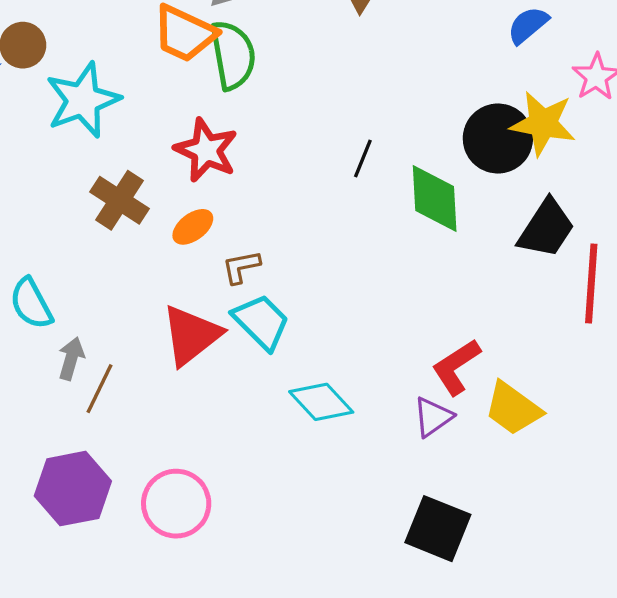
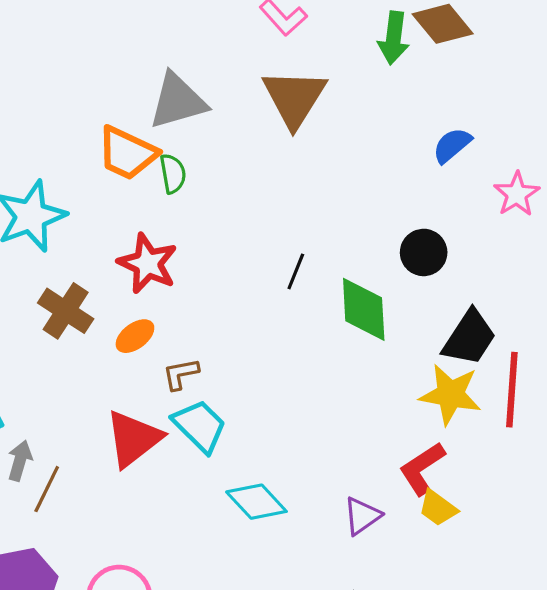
green semicircle: (233, 55) -> (173, 174), size x0.6
yellow star: (543, 123) -> (450, 394), moved
black circle: (498, 139) -> (424, 252), size x0.7
red L-shape: (456, 367) -> (422, 469), moved
yellow trapezoid: (513, 409) -> (438, 508), size x0.7

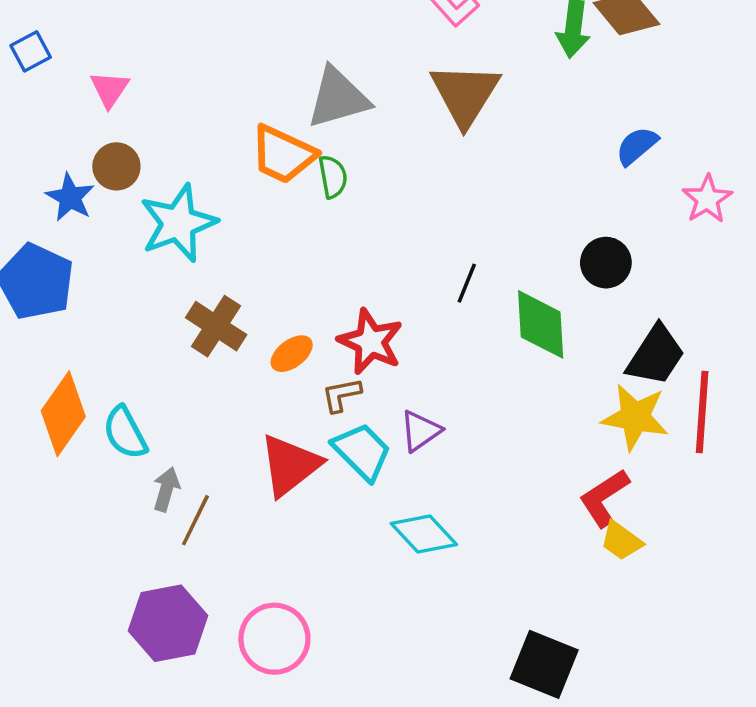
red star: (148, 264) -> (371, 342), moved
purple triangle: (362, 516) -> (420, 431), moved

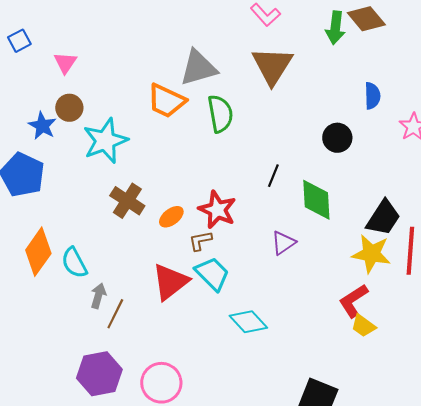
blue semicircle: (637, 146) -> (372, 96), turned 128
green semicircle: (333, 177) -> (220, 114), moved, size x1.5
black circle: (606, 263) -> (337, 138), moved
purple triangle: (420, 431) -> (283, 243), moved

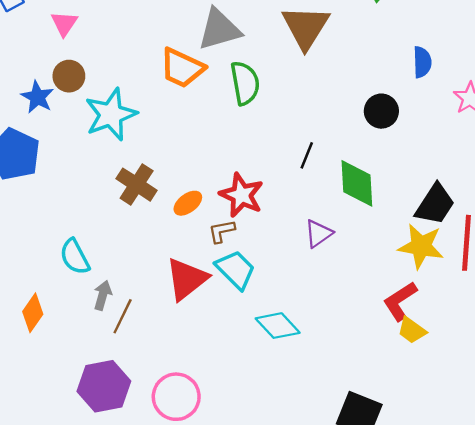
orange diamond: (38, 252) -> (33, 313), moved, size x0.7

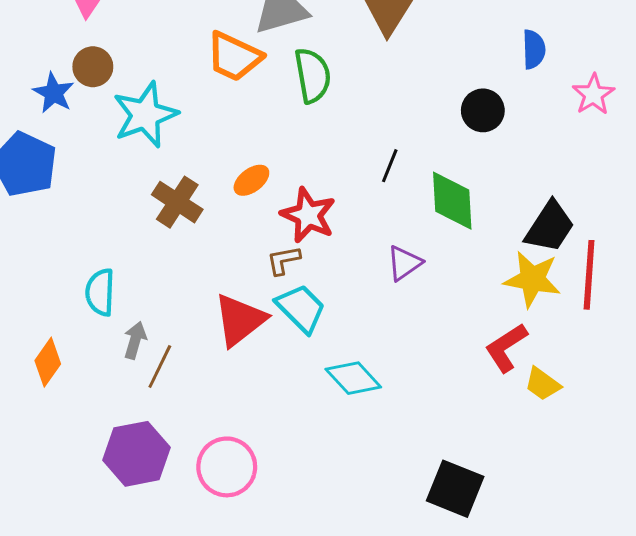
orange ellipse: (188, 203) -> (251, 180), moved
cyan semicircle: (75, 257) -> (100, 292), turned 30
yellow trapezoid: (412, 330) -> (542, 384), moved

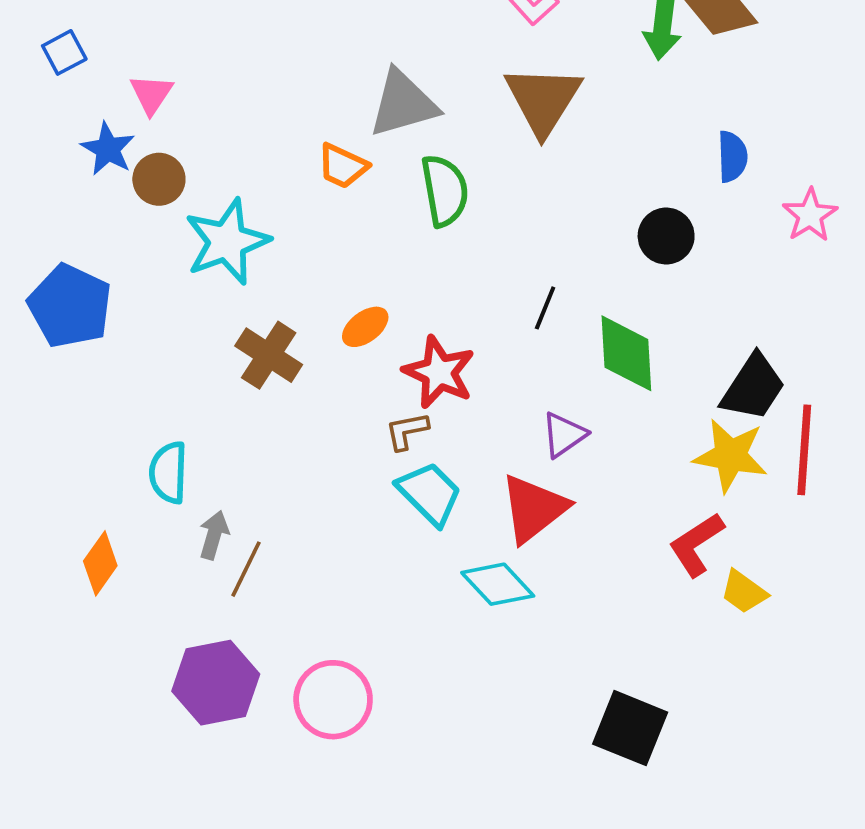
orange trapezoid: (234, 57) -> (343, 166), size x0.7
blue star: (54, 93) -> (108, 149), moved
red triangle: (240, 320) -> (534, 509), moved

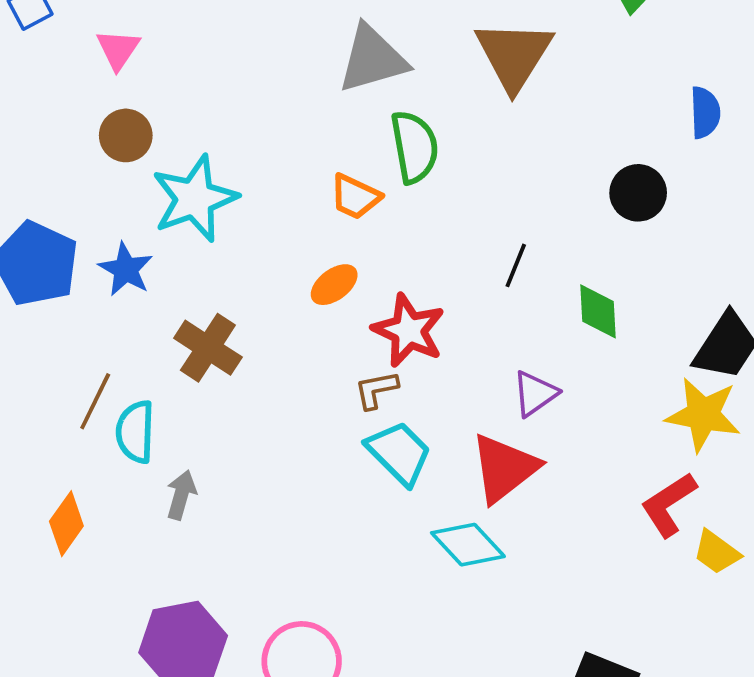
blue star: (108, 149) -> (126, 269), moved
orange trapezoid: (343, 166) -> (355, 197), moved
green diamond: (626, 353) -> (598, 311), size x0.7
brown cross: (269, 355) -> (208, 348), moved
brown line: (246, 569) -> (95, 401), moved

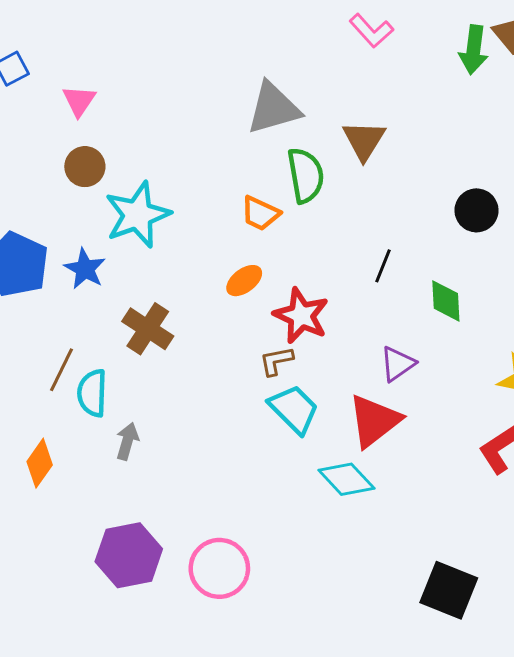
brown triangle: (514, 55) -> (364, 140), moved, size x0.7

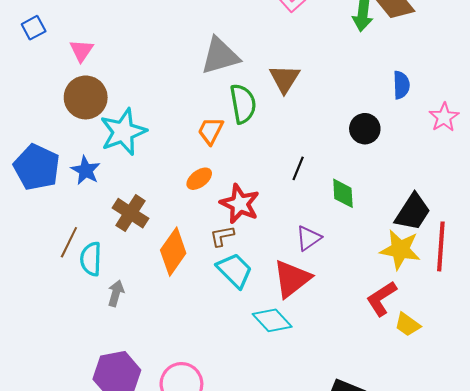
brown circle: (85, 167) -> (86, 97), size x1.5
orange trapezoid: (260, 213) -> (211, 131), turned 92
orange diamond: (40, 463) -> (173, 252), moved, size x1.4

